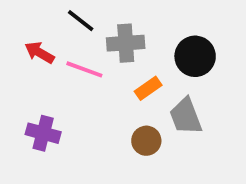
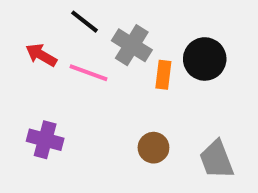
gray cross: (126, 43) -> (132, 45), turned 36
orange rectangle: (148, 88) -> (163, 75), moved, turned -48
gray trapezoid: (186, 116) -> (217, 159), moved

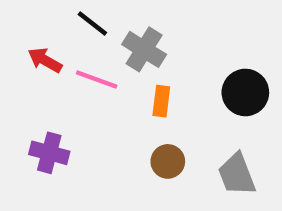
black circle: (205, 59) -> (245, 92), moved
orange rectangle: (163, 75) -> (161, 101), moved

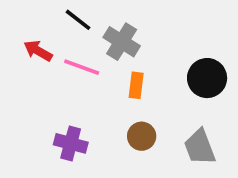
purple cross: (49, 153) -> (71, 143), moved

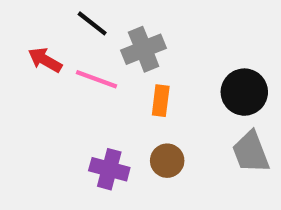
gray cross: (122, 42) -> (144, 49), turned 36
purple cross: (71, 143) -> (109, 169), moved
gray trapezoid: (200, 147) -> (251, 152), moved

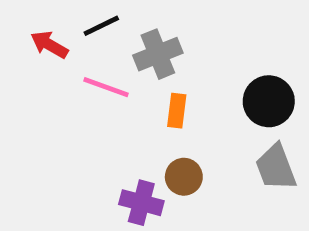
black line: (92, 23) -> (101, 26), turned -64
red arrow: (45, 60) -> (49, 45), moved
purple cross: (109, 169) -> (141, 203), moved

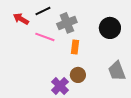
black circle: (269, 101) -> (110, 28), moved
purple cross: (141, 203) -> (60, 86), turned 30

